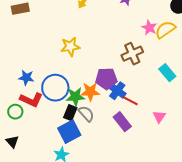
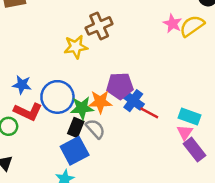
brown cross: (132, 54) -> (99, 26), moved
cyan rectangle: (167, 73) -> (190, 117), moved, turned -30
purple rectangle: (122, 122) -> (194, 150), moved

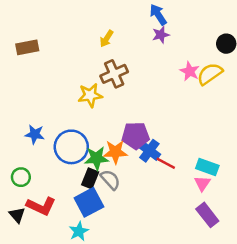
red L-shape: (28, 112) -> (41, 206), moved
purple rectangle: (194, 150) -> (207, 215), moved

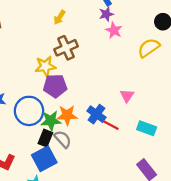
pink star: (190, 71) -> (114, 30), moved
purple pentagon: (136, 136) -> (55, 86), moved
pink triangle: (202, 183) -> (127, 96), moved

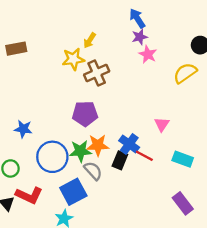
yellow star: (45, 66) -> (73, 59), moved
blue circle: (29, 111) -> (52, 157), moved
black rectangle: (45, 138) -> (120, 160), moved

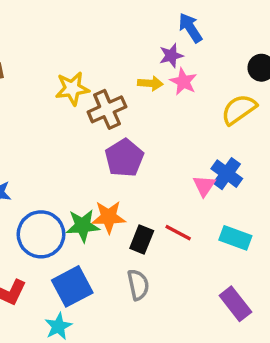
blue arrow: (137, 18) -> (190, 28), moved
yellow arrow: (90, 40) -> (150, 83), moved, turned -119
purple pentagon: (85, 114) -> (124, 158), moved, turned -30
blue cross: (129, 144) -> (227, 174), moved
gray semicircle: (93, 171) -> (138, 285), moved, turned 30

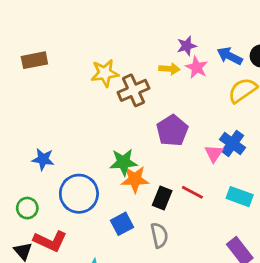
blue arrow: (190, 28) -> (230, 56), moved, turned -30
purple pentagon: (124, 158) -> (172, 131), moved
green star: (83, 226) -> (123, 162), moved
blue square: (72, 286) -> (122, 224), moved, size x0.7

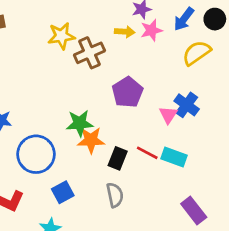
blue arrow: (230, 56) -> (184, 19), turned -80
pink star: (197, 67) -> (151, 30), turned 30
cyan rectangle: (240, 197) -> (174, 157), moved
blue square: (122, 224) -> (63, 192), moved

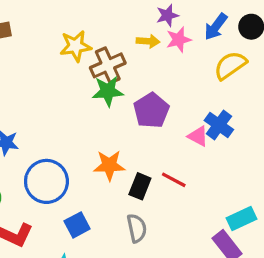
pink triangle: (168, 115) -> (198, 136), turned -36
green star: (80, 123) -> (108, 91), moved
cyan rectangle: (174, 157) -> (242, 218), moved, turned -45

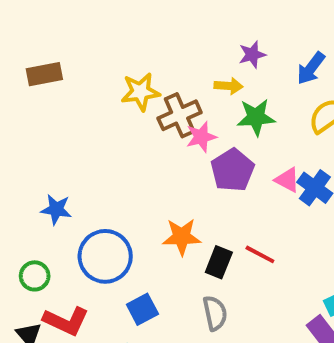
pink star: (179, 40) -> (201, 137), moved
green star: (108, 91) -> (256, 117), moved
pink triangle: (198, 136) -> (287, 180), moved

